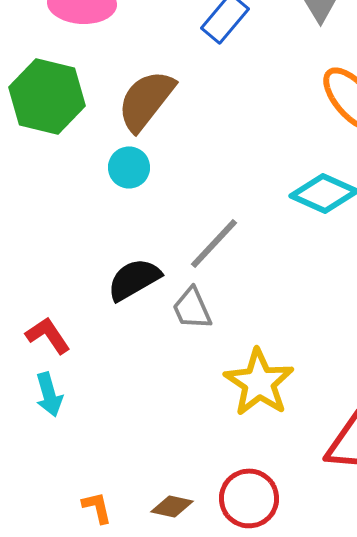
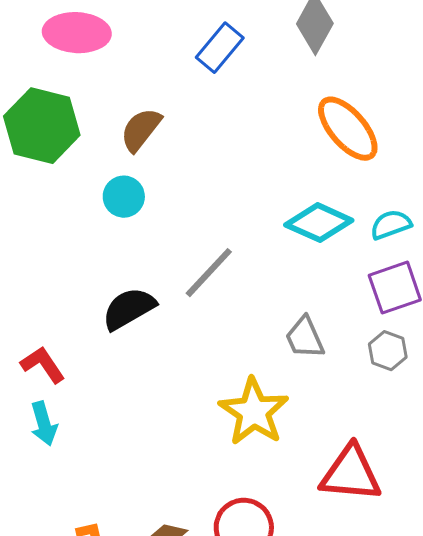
brown semicircle: (146, 100) -> (141, 130), size x0.7
gray trapezoid: (192, 308) -> (305, 338), moved

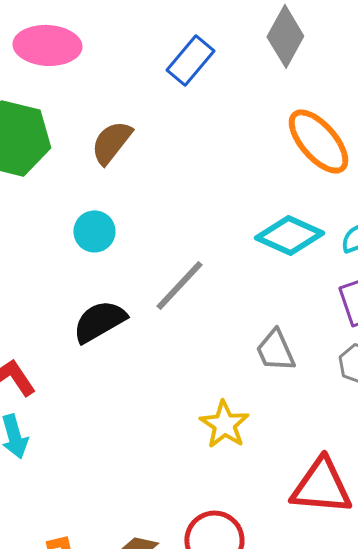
cyan circle: (124, 197) -> (94, 231), moved
yellow star: (254, 412) -> (224, 424), size x0.7

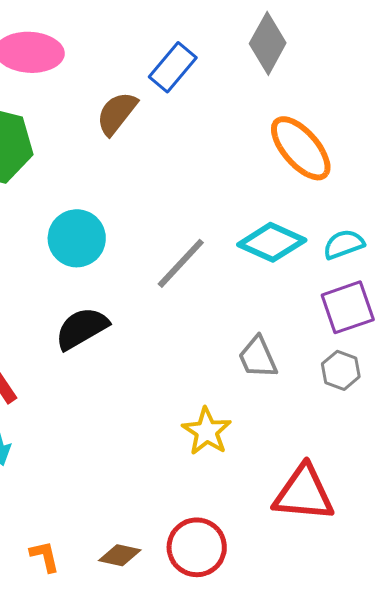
brown semicircle: (111, 142) -> (117, 113), moved
cyan circle: (94, 231) -> (77, 238), size x1.4
gray line: (179, 285) -> (181, 263), moved

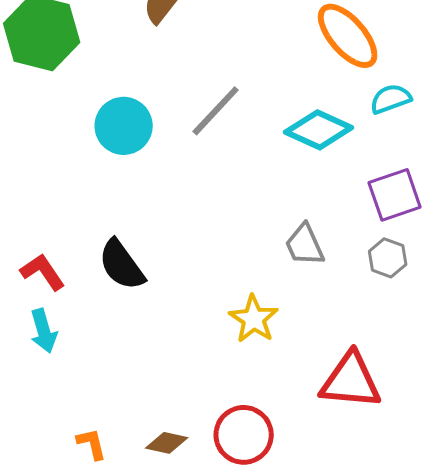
cyan semicircle: (344, 244) -> (391, 99), moved
gray line: (181, 263) -> (216, 111), moved
black semicircle: (82, 328) -> (122, 265), moved, turned -96

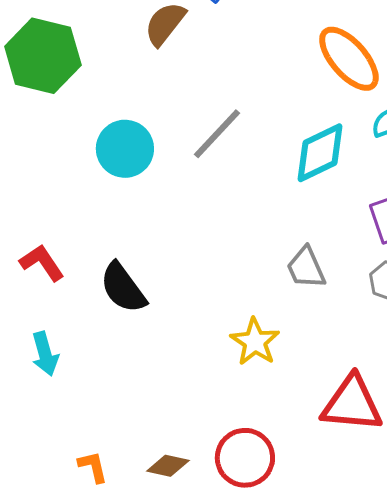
cyan diamond: (319, 130) -> (320, 153), turned -50
red L-shape: (43, 272) -> (42, 263), moved

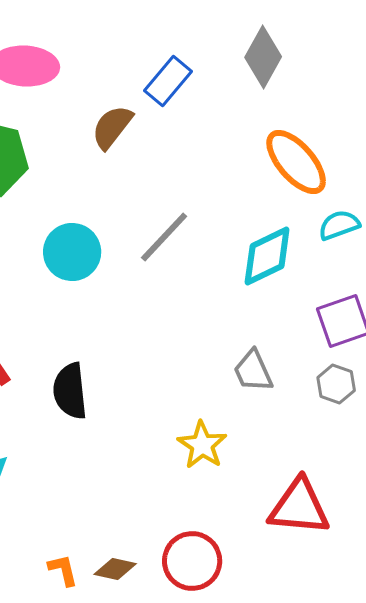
black semicircle: (123, 288) -> (70, 391), turned 30
orange L-shape: (93, 467) -> (63, 570), moved

